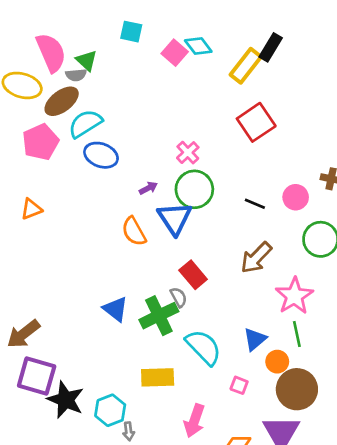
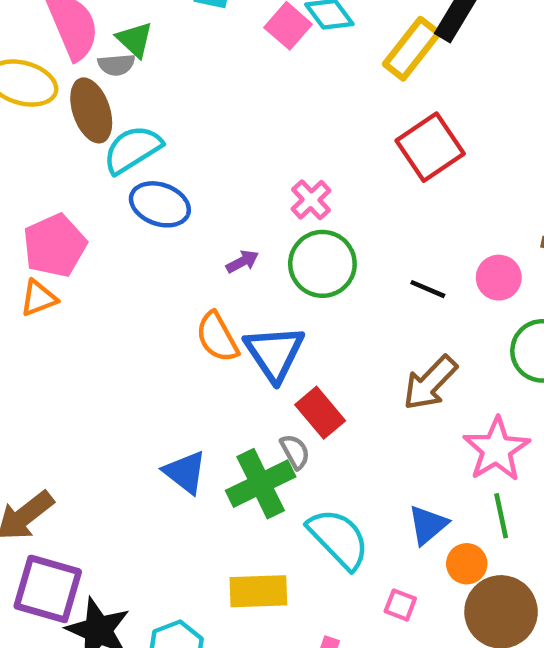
brown ellipse: (62, 101) -> (91, 110), turned -72
pink pentagon: (41, 142) -> (55, 246), moved
blue triangle: (175, 218) -> (274, 353), moved

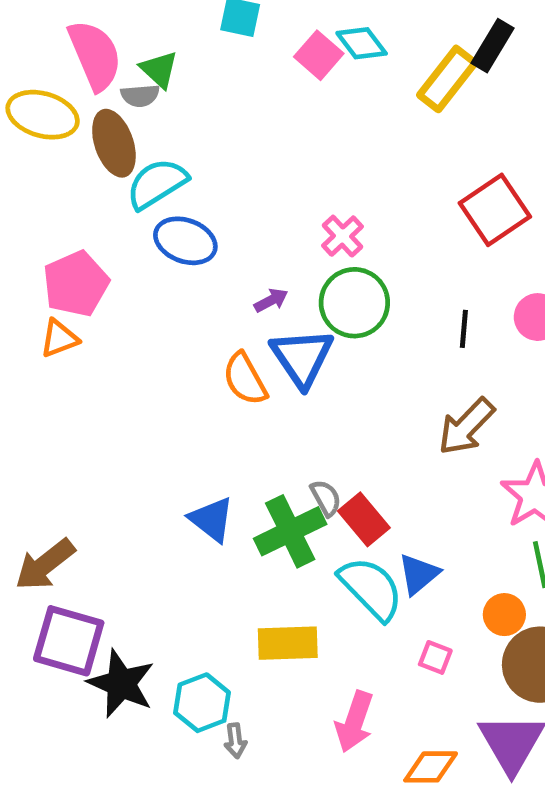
red square: (430, 147) -> (495, 210), moved
black line: (428, 289) -> (464, 329), turned 72
blue triangle: (274, 353) -> (302, 357), moved
red rectangle: (320, 413) -> (364, 519), moved
blue triangle: (428, 525) -> (419, 574), moved

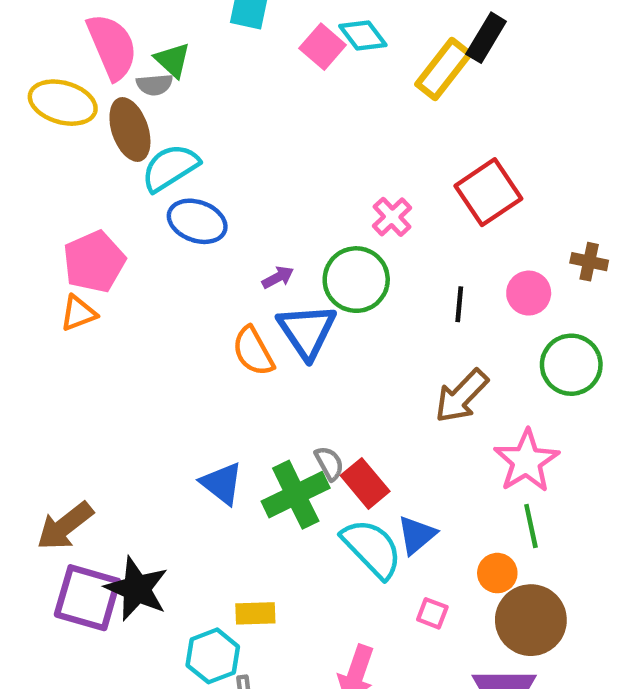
pink cross: (342, 236) -> (392, 217), moved
yellow rectangle: (288, 643) -> (255, 613), moved, size x0.7
black star: (121, 684) -> (137, 589), moved

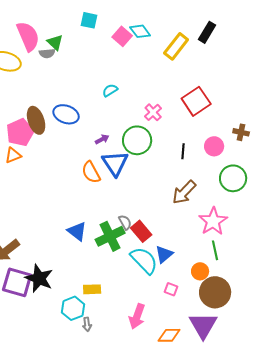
black rectangle: (486, 38) -> (207, 32), moved
brown ellipse: (130, 129) -> (36, 120), moved
cyan semicircle: (170, 168) -> (110, 90), moved, size x0.6

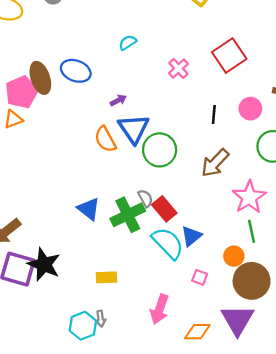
green circle: (137, 140) -> (160, 150), moved
cyan hexagon: (73, 308) -> (83, 326), moved

